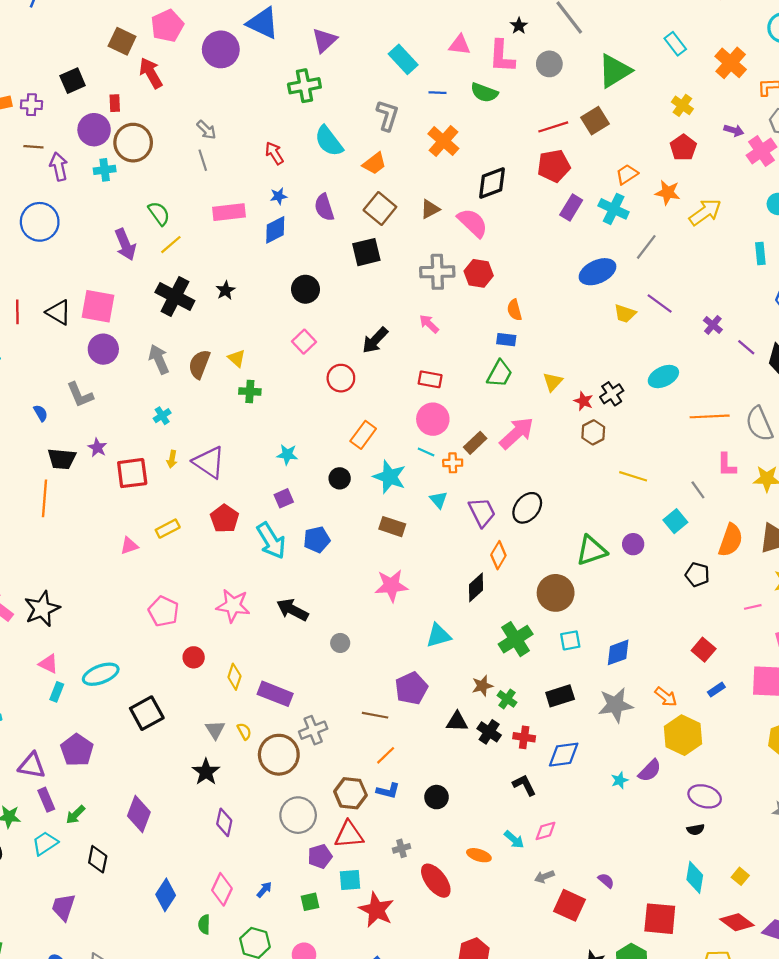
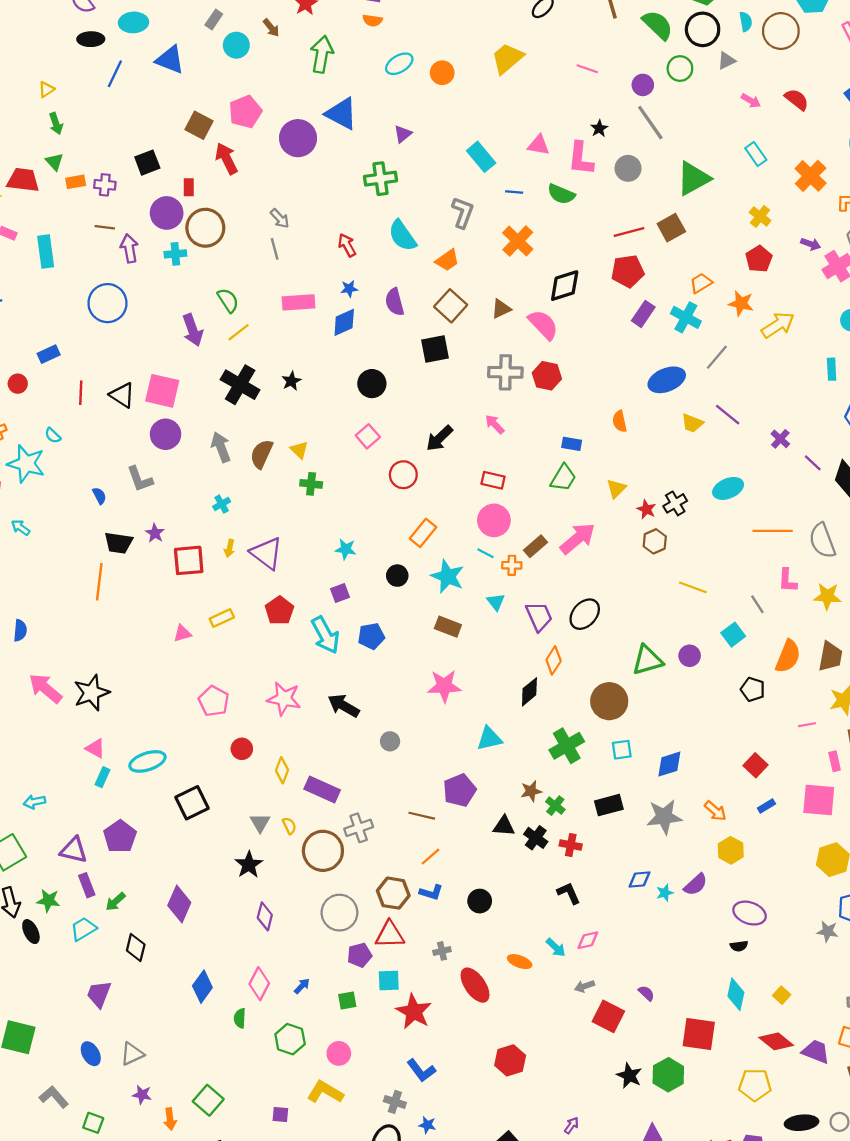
purple triangle: (324, 40) -> (403, 134), size x0.7
orange semicircle: (514, 310) -> (620, 421), moved
yellow hexagon: (683, 735) -> (731, 850), size x0.7
blue diamond: (564, 755) -> (639, 880), moved, size x0.7

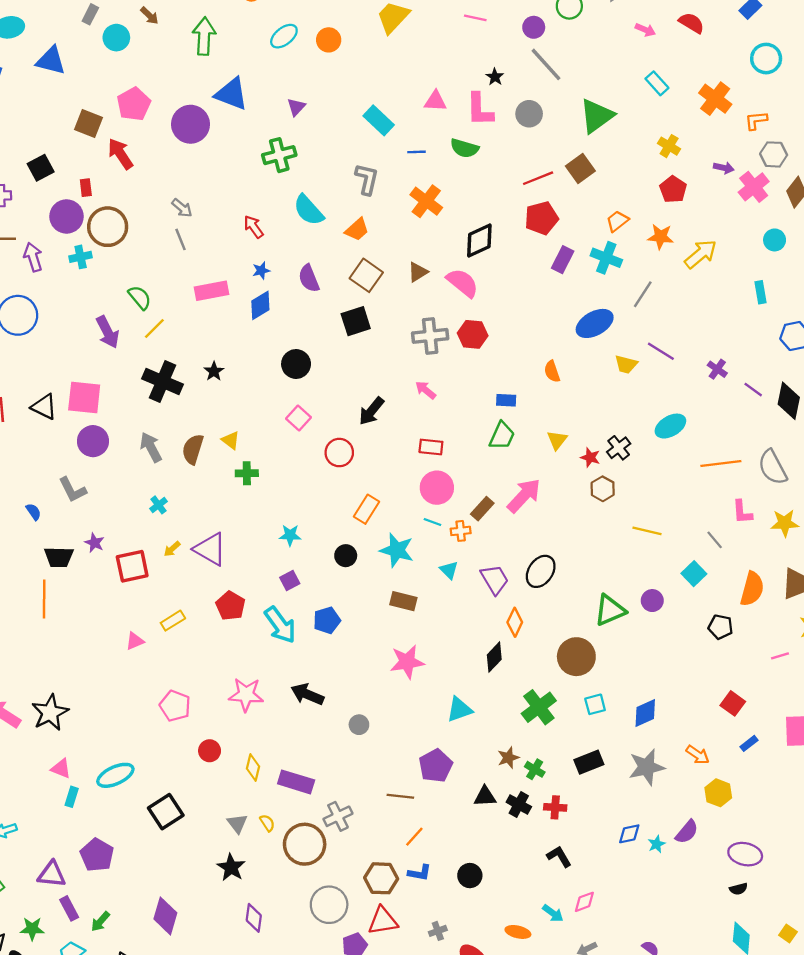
yellow arrow: (229, 548) -> (172, 549), turned 42

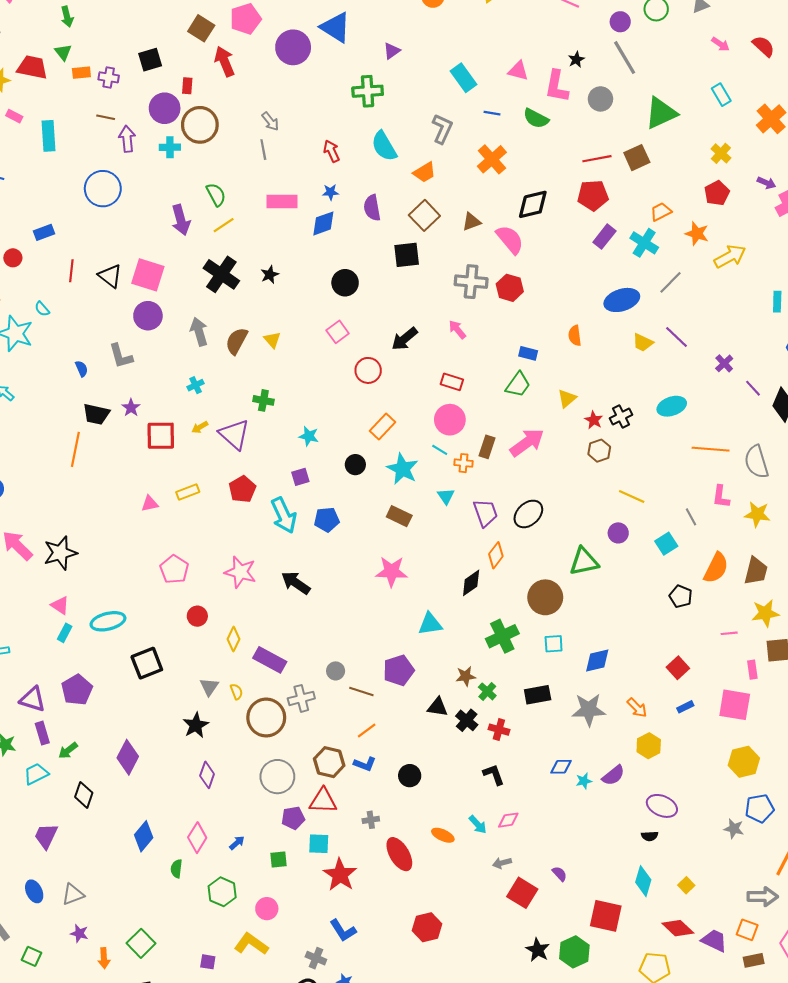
green cross: (247, 473) -> (263, 400), moved
brown rectangle: (482, 509) -> (487, 447), turned -35
purple circle: (652, 601) -> (618, 533), moved
gray circle: (359, 725) -> (336, 671), moved

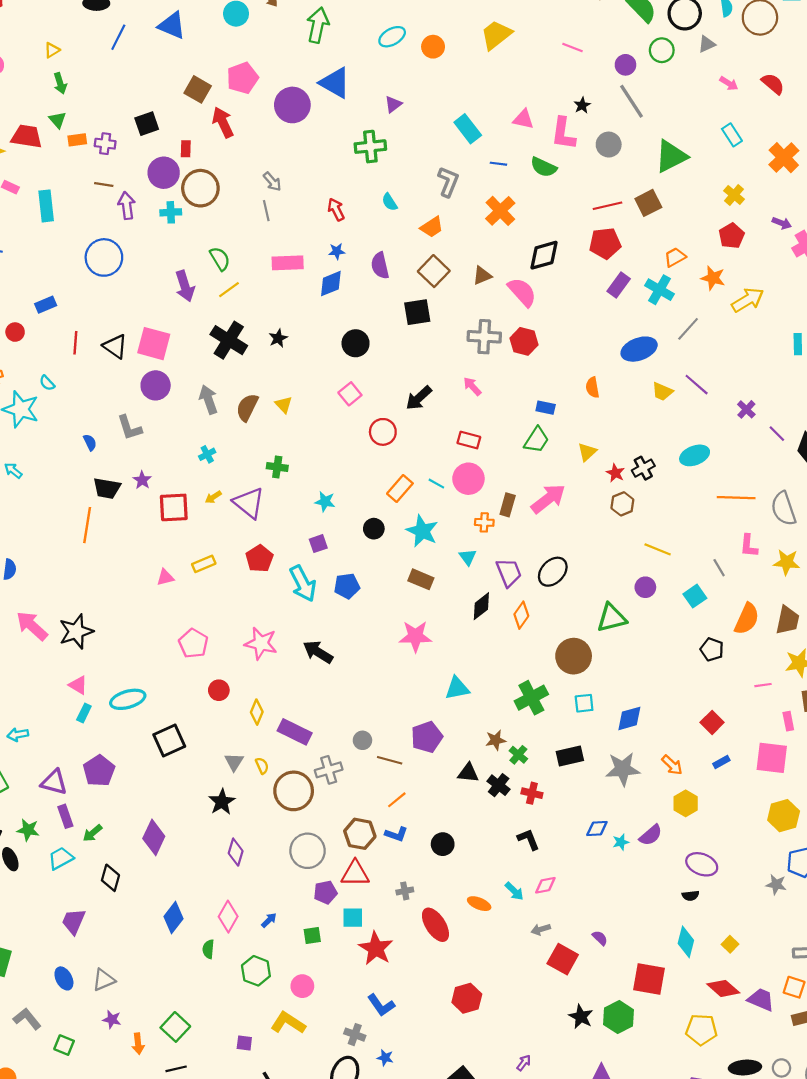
cyan semicircle: (384, 146) -> (390, 202), size x0.6
cyan line: (440, 450) -> (436, 484), moved
black diamond: (471, 583) -> (481, 606), moved

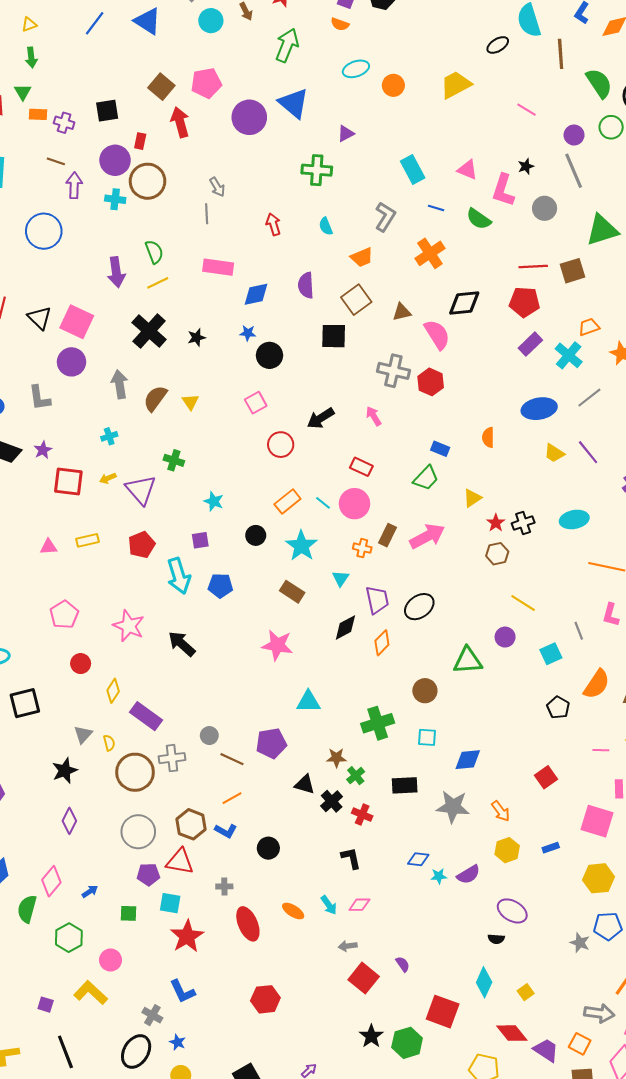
blue star: (337, 251) -> (248, 333), moved
brown circle: (574, 656) -> (425, 691), size x0.7
blue rectangle: (721, 762) -> (551, 848), moved
green semicircle: (208, 949) -> (27, 909), size x1.5

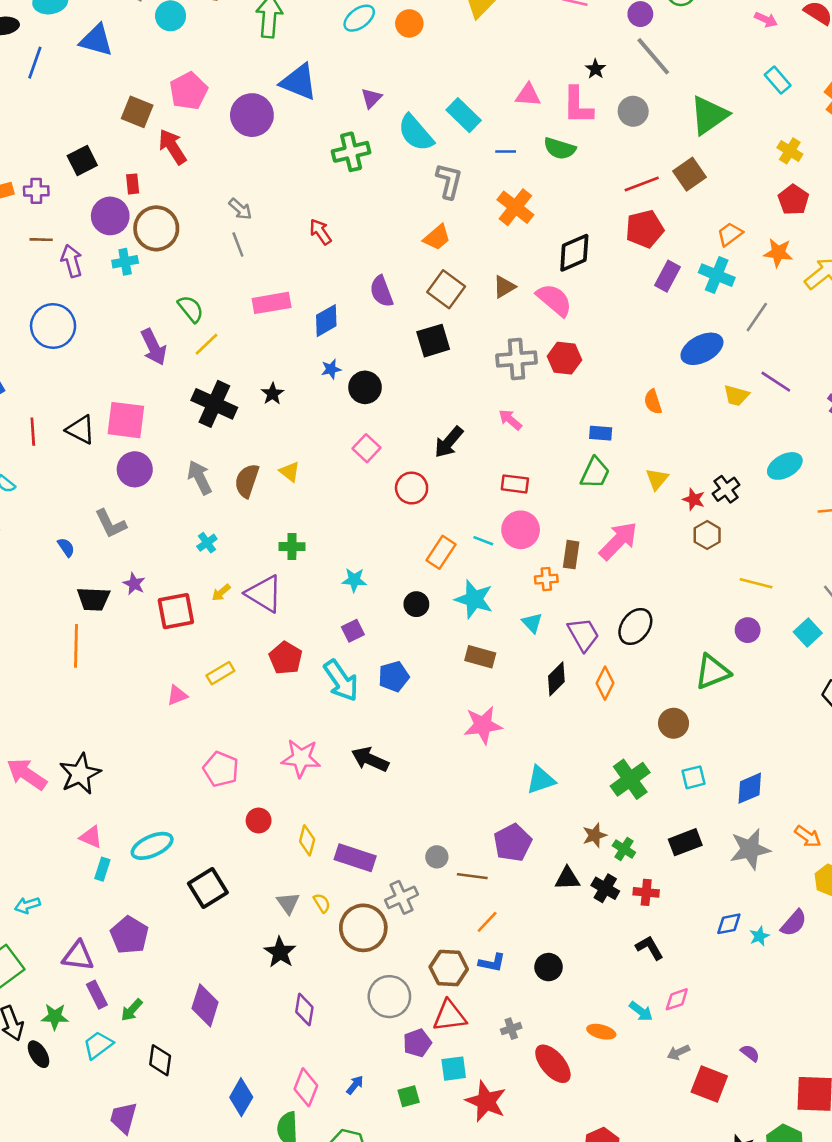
cyan semicircle: (326, 226) -> (416, 133), moved, size x1.8

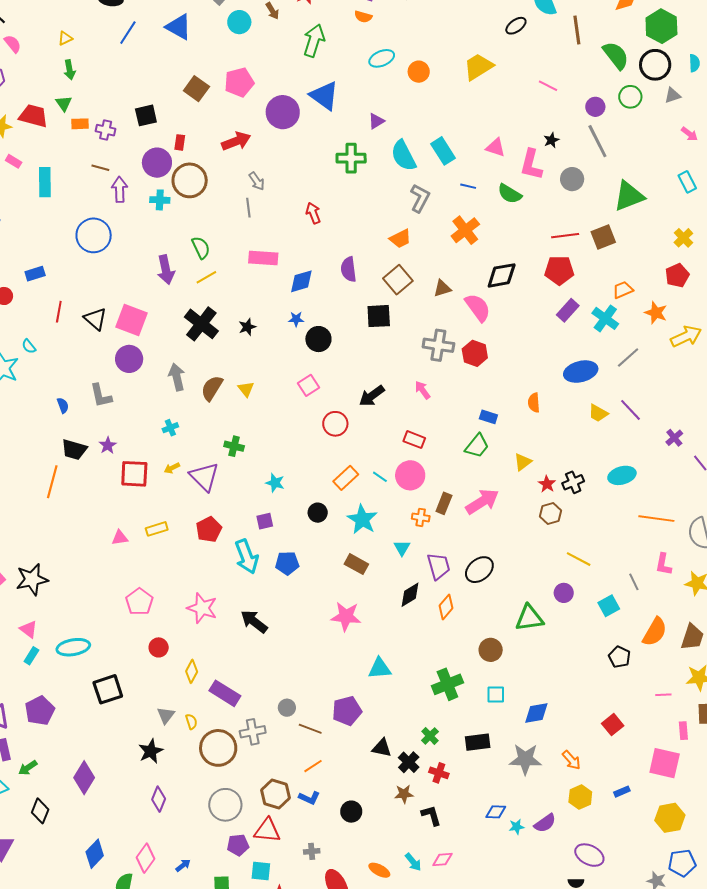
red arrow: (172, 147) -> (236, 141), moved, turned 88
brown star: (595, 835) -> (404, 794), moved

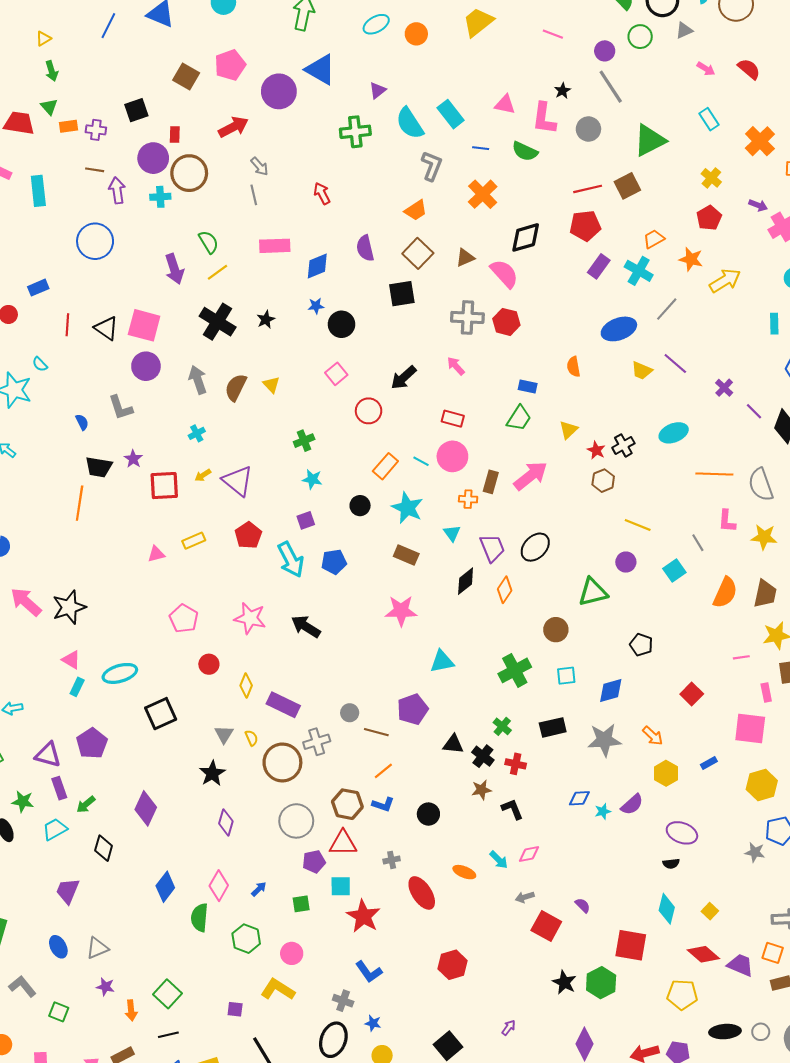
green cross: (234, 446) -> (304, 441), moved, turned -30
black pentagon: (619, 657) -> (641, 645), moved

